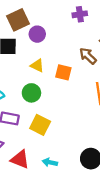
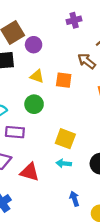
yellow square: (40, 125) -> (65, 139), moved
cyan arrow: (50, 162) -> (64, 163), moved

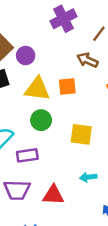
purple cross: (74, 20) -> (64, 19), size x1.5
yellow triangle: (37, 76) -> (37, 89), size x1.6
yellow square: (65, 139) -> (81, 134), moved

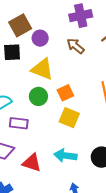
brown arrow: (87, 60) -> (75, 46), moved
orange square: (67, 87) -> (65, 93), moved, turned -35
cyan arrow: (88, 177) -> (65, 156), size x1.5

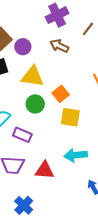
purple rectangle: (19, 123) -> (22, 135), turned 30

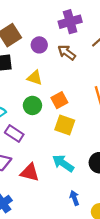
purple circle: (23, 47) -> (39, 45), moved
yellow triangle: (32, 76) -> (35, 78), size x0.7
cyan arrow: (76, 155) -> (63, 163), turned 30

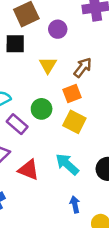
brown arrow: (67, 52) -> (83, 67), moved, turned 84
yellow triangle: (35, 78) -> (48, 65), turned 35
green circle: (32, 105) -> (42, 109), moved

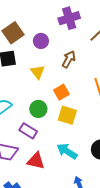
brown arrow: (83, 67) -> (69, 59), moved
purple rectangle: (17, 124) -> (28, 131), moved

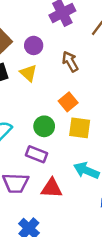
brown arrow: (69, 59) -> (70, 61), turned -48
yellow triangle: (38, 72) -> (28, 73), moved

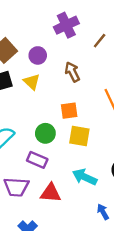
orange square: (68, 102) -> (69, 111), turned 30

